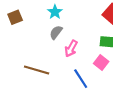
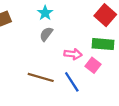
pink arrow: (71, 48) -> (73, 54), moved, turned -112
brown line: (37, 70) -> (41, 77), moved

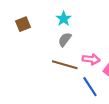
brown line: (41, 77) -> (65, 65), moved

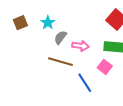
cyan star: (64, 19) -> (48, 23), moved
pink arrow: (91, 59) -> (80, 46), moved

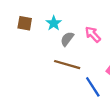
brown square: (20, 23) -> (25, 23), turned 32
pink arrow: (80, 46) -> (93, 34), moved, turned -140

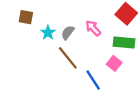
cyan star: (54, 23) -> (48, 33), moved
brown line: (67, 65) -> (68, 58), turned 35

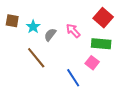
cyan star: (48, 33) -> (33, 27), moved
brown line: (68, 58) -> (36, 58), moved

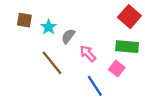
pink arrow: (73, 31) -> (88, 54), moved

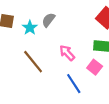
gray semicircle: (68, 36) -> (48, 20), moved

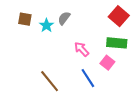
brown line: (33, 62) -> (50, 81), moved

